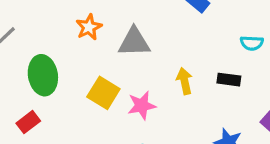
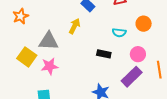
gray triangle: (134, 42) -> (49, 41), moved
yellow arrow: (184, 81) -> (75, 26), moved, turned 35

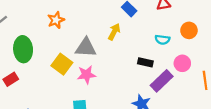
purple rectangle: (132, 77) -> (162, 81), moved

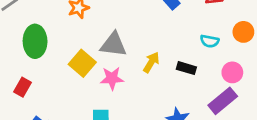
yellow arrow: (114, 32) -> (151, 62), moved
red rectangle: (11, 79) -> (23, 87), moved, turned -32
purple rectangle: (162, 81) -> (223, 101), moved

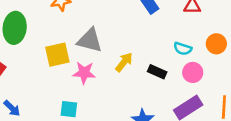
yellow square: (82, 63) -> (57, 55), turned 30
pink circle: (232, 72) -> (193, 72), moved

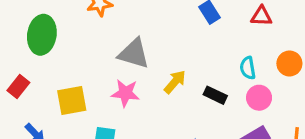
cyan semicircle: (183, 49) -> (248, 68), turned 60
yellow square: (57, 55) -> (72, 100), moved

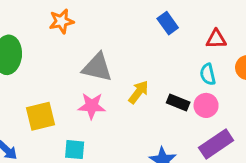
red triangle: (261, 16) -> (216, 39), moved
pink circle: (259, 98) -> (206, 105), moved

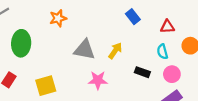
yellow arrow: (139, 92) -> (115, 51), moved
pink circle: (206, 105) -> (172, 74), moved
pink star: (92, 106) -> (98, 80), moved

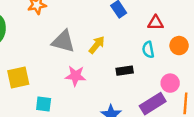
black rectangle: (142, 72) -> (125, 71), turned -32
pink circle: (172, 74) -> (170, 83), moved

